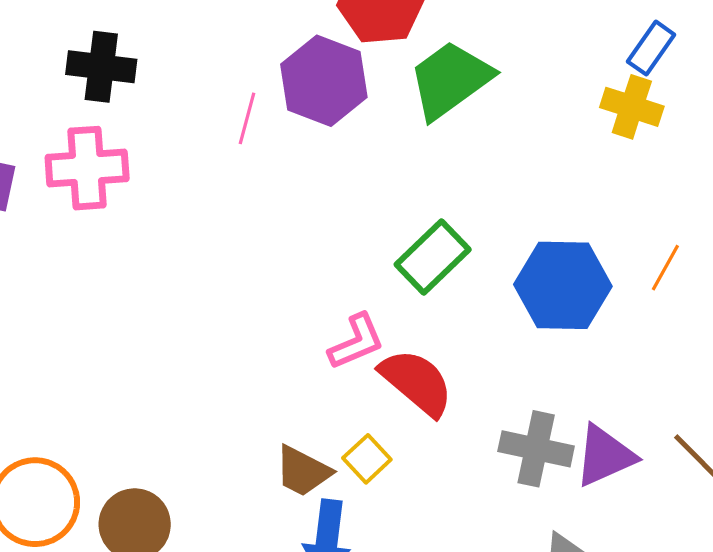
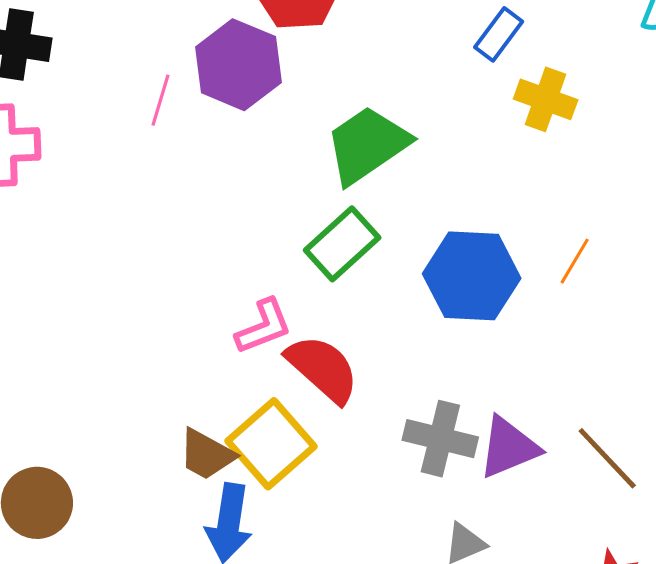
blue rectangle: (651, 48) -> (499, 34), moved
green trapezoid: (450, 80) -> (367, 145), moved
yellow square: (367, 459) -> (271, 444), size x1.8

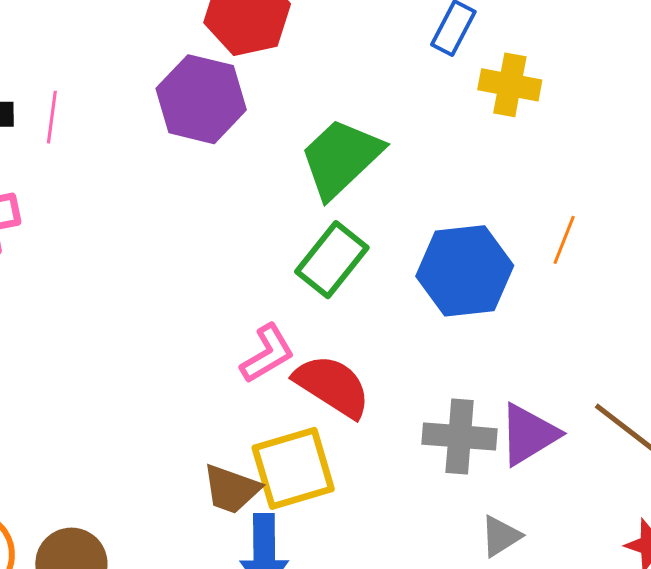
pink line: (161, 100) -> (52, 117), moved
yellow square: (271, 444) -> (293, 468), turned 34

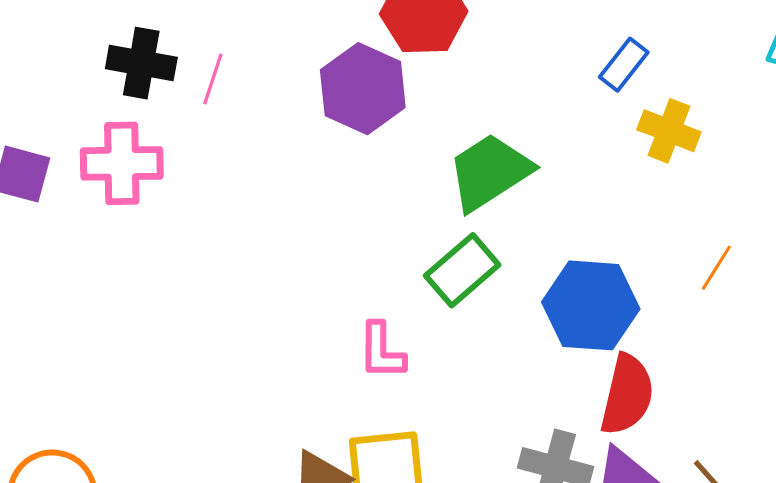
orange line: (564, 240) -> (716, 268), moved
pink L-shape: (267, 354) -> (382, 351), turned 110
red semicircle: (332, 386) -> (627, 395), moved, turned 60

